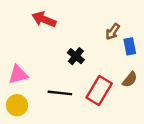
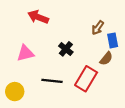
pink triangle: (18, 75) -> (25, 53), moved
brown semicircle: (130, 79) -> (106, 59), moved

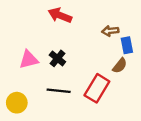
red arrow: (38, 17) -> (60, 15), moved
brown arrow: (98, 28) -> (110, 31), turned 48
black cross: (66, 49) -> (57, 58), moved

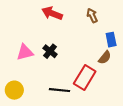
brown arrow: (110, 31) -> (92, 15), moved, turned 72
black line: (59, 91) -> (60, 90), moved

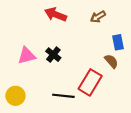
brown arrow: (92, 15) -> (98, 17), turned -96
brown semicircle: (105, 57) -> (111, 61), turned -80

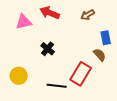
pink triangle: (27, 56) -> (24, 22), moved
yellow circle: (15, 96) -> (19, 76), moved

